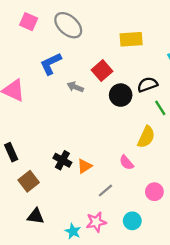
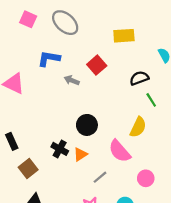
blue L-shape: (51, 64) -> (49, 59), turned 35
black circle: (121, 95) -> (87, 125), moved
pink semicircle: (126, 163) -> (120, 151), size x1.6

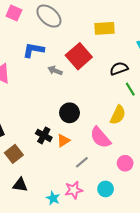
red square: (97, 65) -> (79, 56), size x1.4

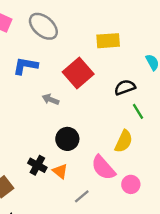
gray arrow: (55, 71) -> (51, 99), moved
orange triangle: (63, 141) -> (60, 171), turned -48
pink circle: (125, 163) -> (131, 184), moved

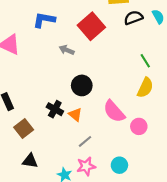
black semicircle: (125, 87) -> (133, 18), moved
yellow semicircle: (124, 141) -> (145, 88), moved
gray line: (82, 196) -> (85, 141), moved

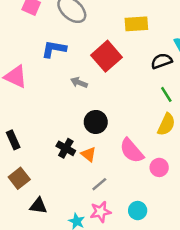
black semicircle: (133, 18) -> (162, 61), moved
brown square: (24, 129) -> (19, 178), moved

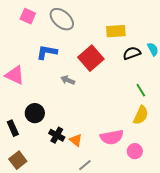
black semicircle: (162, 61) -> (132, 53), moved
black circle: (96, 122) -> (35, 113), moved
pink semicircle: (132, 151) -> (112, 137), turned -60

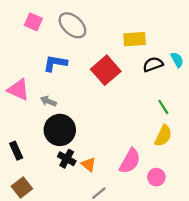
gray arrow: (68, 80) -> (48, 101), moved
black circle: (35, 113) -> (60, 130), moved, size x1.4
pink semicircle: (112, 137) -> (130, 161), turned -50

